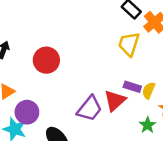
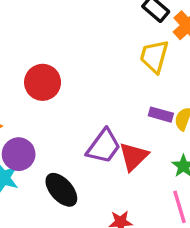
red triangle: (115, 100) -> (133, 156), moved

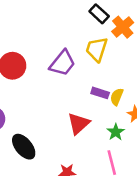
purple trapezoid: (104, 146) -> (63, 63), moved

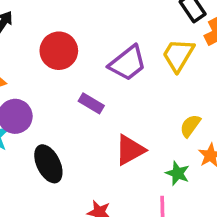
purple rectangle: (100, 93) -> (91, 103), moved
green star: (116, 132) -> (178, 173), turned -30

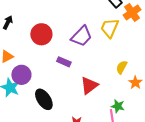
green star: (178, 173) -> (118, 106), moved

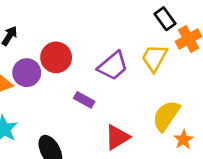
yellow semicircle: (122, 67) -> (166, 116), size x1.6
purple circle: (21, 75) -> (27, 73), moved

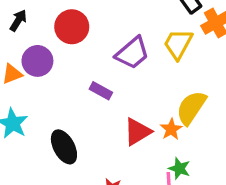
red circle: (56, 57) -> (72, 27), moved
orange star: (183, 140) -> (171, 129), moved

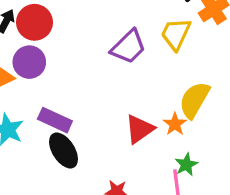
red circle: (72, 27) -> (35, 22), moved
purple rectangle: (101, 91) -> (55, 120), moved, size x1.4
green star: (179, 168) -> (186, 165), turned 30

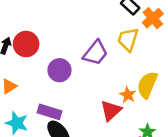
purple circle: (29, 62) -> (59, 70), moved
orange star: (175, 124) -> (128, 95), moved

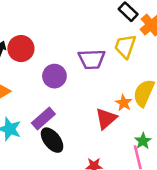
purple trapezoid: (95, 53) -> (92, 59), turned 48
purple rectangle: (50, 112) -> (43, 118), turned -60

